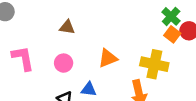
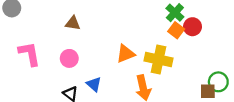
orange triangle: (108, 58) -> (126, 54), moved
blue triangle: (89, 89) -> (94, 84), turned 35

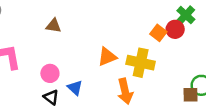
green cross: (175, 13) -> (186, 15), moved
pink circle: (69, 58) -> (50, 73), moved

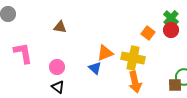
red circle: (175, 29) -> (171, 30), moved
blue triangle: (75, 88) -> (95, 68), moved
orange arrow: (125, 91) -> (135, 82), moved

